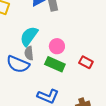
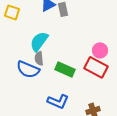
pink circle: (57, 46) -> (100, 50), moved
red rectangle: (86, 62) -> (96, 67), size x1.6

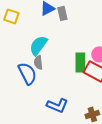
blue semicircle: (28, 69) -> (27, 73), turned -140
green rectangle: (65, 69) -> (80, 62), moved, turned 66

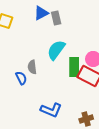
cyan semicircle: (38, 45) -> (56, 50), moved
blue semicircle: (27, 73) -> (21, 78), size x0.6

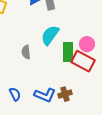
blue semicircle: (21, 78) -> (15, 94), moved
brown cross: (86, 119) -> (65, 94), moved

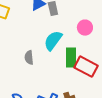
pink circle: (87, 44) -> (85, 28), moved

